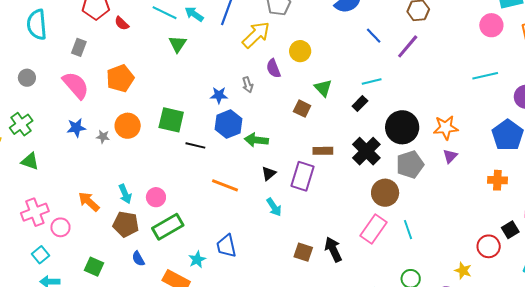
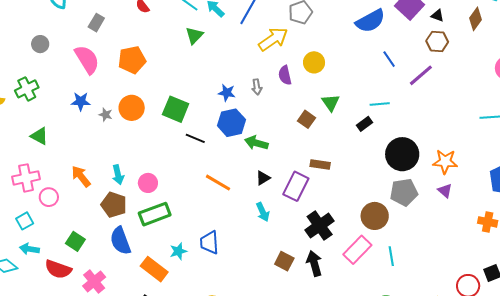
black cross: (366, 151) -> (320, 225), moved
purple triangle: (450, 156) -> (445, 191), turned -42
green triangle: (30, 161) -> (39, 136), moved
blue semicircle: (138, 259) -> (120, 241), size x1.8

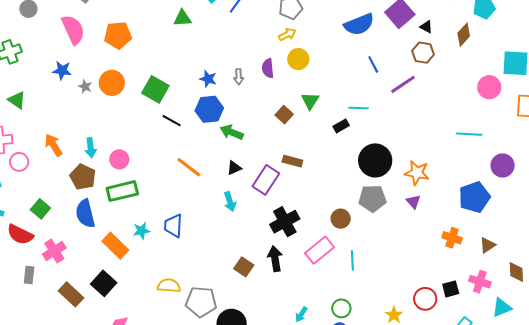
green triangle: (194, 35) -> (182, 18), turned 36
yellow arrow: (273, 39) -> (287, 34), moved, size x0.6
brown circle: (375, 216) -> (341, 219), size x0.7
brown square: (284, 261) -> (244, 267), moved

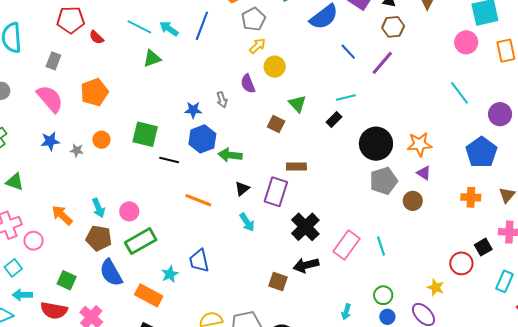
orange circle: (112, 83) -> (101, 140), size x0.7
cyan line: (469, 134) -> (459, 93), turned 65
brown circle: (341, 219) -> (413, 201), moved
black arrow: (275, 259) -> (306, 265), turned -80

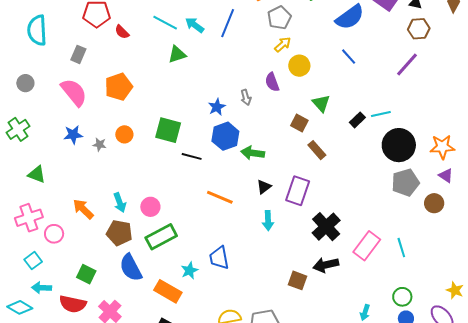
blue line: (348, 52) -> (349, 57), moved
cyan line: (346, 98) -> (381, 114), moved
blue star: (193, 110) -> (217, 107), turned -30
brown rectangle: (296, 166) -> (317, 150), moved, turned 48
cyan arrow: (247, 222) -> (268, 221), turned 30

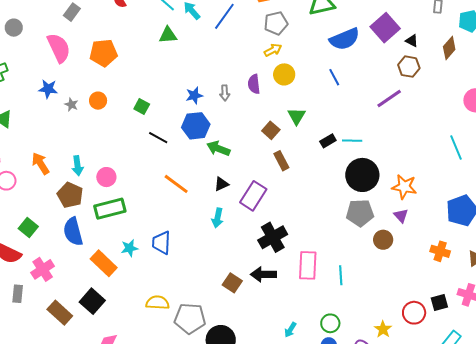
green square: (168, 130) -> (142, 107), size x0.6
pink rectangle: (367, 246) -> (308, 265), turned -48

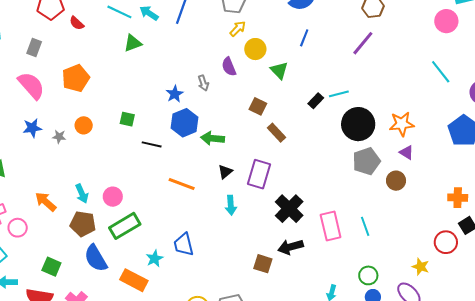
blue line: (334, 77) -> (304, 38), turned 66
green triangle: (297, 116) -> (279, 70), moved
orange cross: (440, 251) -> (458, 198), moved

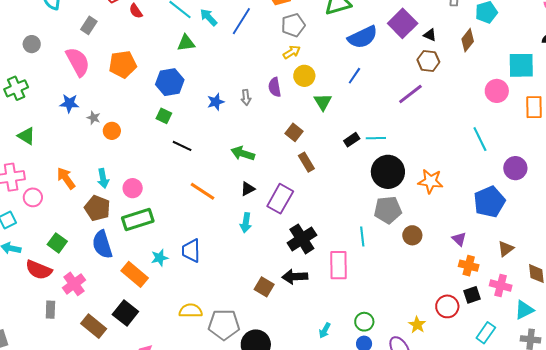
blue hexagon: (185, 123) -> (170, 82), moved
orange circle: (84, 125) -> (112, 131), moved
purple triangle: (407, 152) -> (459, 239), moved
cyan line: (365, 226) -> (362, 236), moved

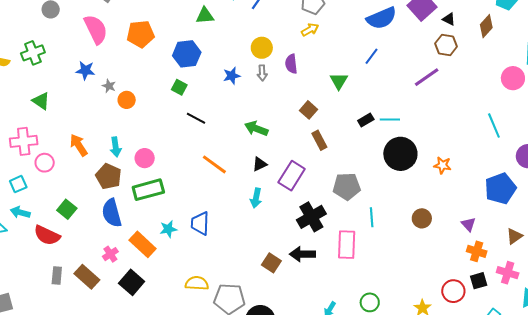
yellow circle: (304, 76) -> (262, 48), moved
orange star: (430, 181) -> (442, 165), size x0.7
gray pentagon: (388, 210) -> (347, 186), moved
pink cross: (74, 284) -> (110, 254), moved, size x0.7
brown rectangle: (94, 326) -> (87, 277), moved

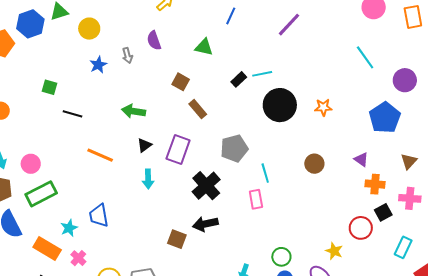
yellow circle: (262, 48) -> (89, 29), moved
blue hexagon: (187, 54) -> (30, 24), moved
green triangle: (339, 81) -> (204, 47), turned -36
pink rectangle: (347, 245) -> (256, 199), moved, size x0.7
pink cross: (110, 254) -> (78, 258), moved

